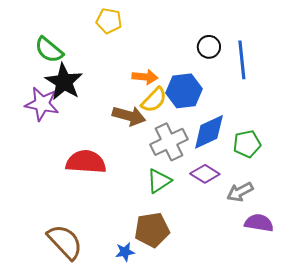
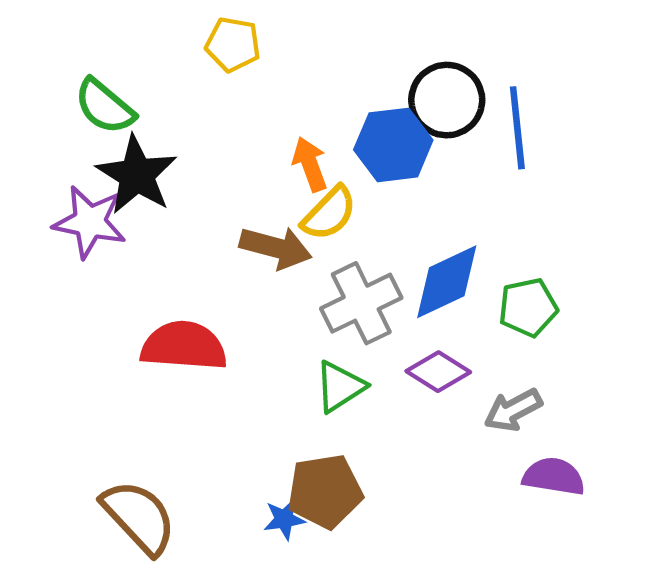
black circle: (209, 47) -> (447, 100), size x1.5
orange arrow: (145, 77) -> (310, 164), turned -115
blue hexagon: (184, 91) -> (393, 145), moved
blue star: (125, 252) -> (284, 519), moved

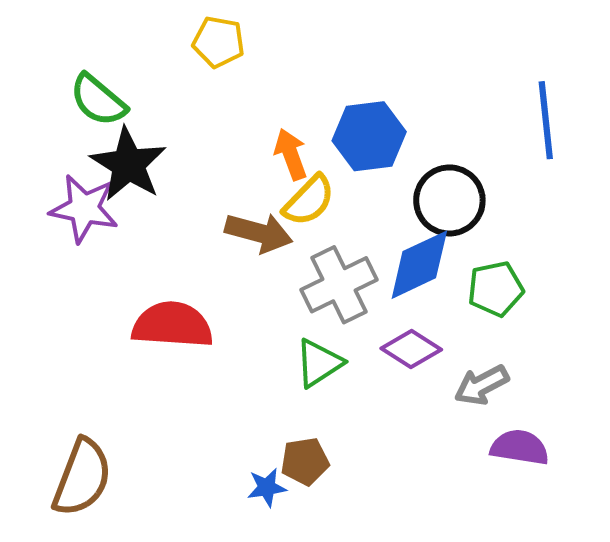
black circle: (447, 100) -> (449, 200), moved
blue line: (517, 128) -> (546, 120), moved
brown pentagon: (325, 491) -> (305, 461), size x0.7
brown semicircle: (139, 517) -> (82, 477), moved, turned 64

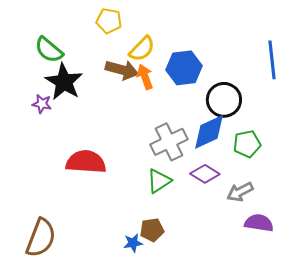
yellow semicircle: (309, 200) -> (142, 49), moved
purple star: (84, 208) -> (42, 104), size x0.6
brown arrow: (259, 233) -> (122, 70), moved

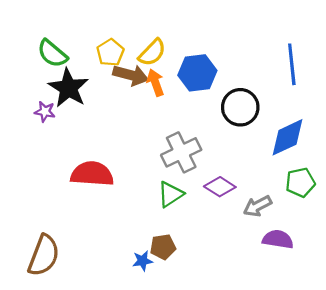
yellow pentagon: (109, 21) -> (110, 53), moved, turned 30
blue diamond: (209, 132) -> (287, 137), moved
green pentagon: (247, 144) -> (300, 182), moved

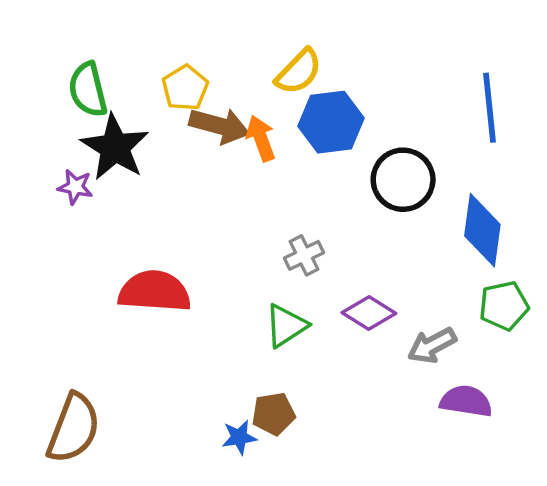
yellow semicircle: (152, 53) -> (299, 72), moved
green semicircle: (52, 54) -> (88, 90), turned 36
blue diamond: (287, 137) -> (482, 230), turned -57
gray cross: (181, 152) -> (304, 255), size x0.6

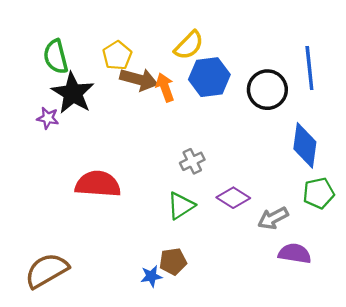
black circle: (403, 180) -> (267, 90), moved
brown semicircle: (73, 428) -> (47, 271), turned -141

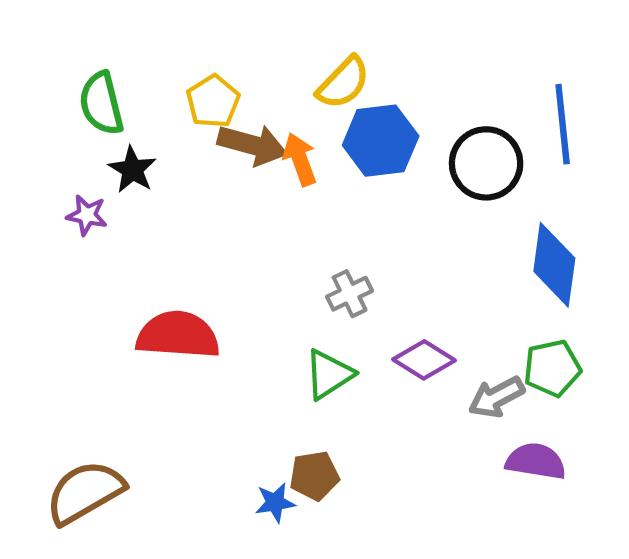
black star: (73, 93) -> (132, 170), size x0.6
green pentagon: (319, 193) -> (552, 368), moved

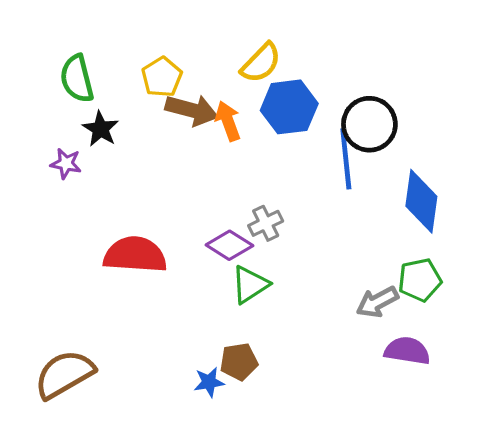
blue line: (563, 124) -> (346, 159), moved
purple diamond: (424, 360) -> (229, 245), moved

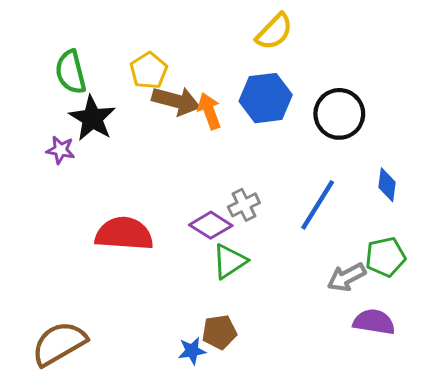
yellow semicircle: (261, 63) -> (274, 32), moved
black star: (101, 129) -> (92, 118), size x1.4
blue line: (346, 159) -> (318, 205), moved, turned 38
blue diamond: (421, 201) -> (387, 185), size x0.6

